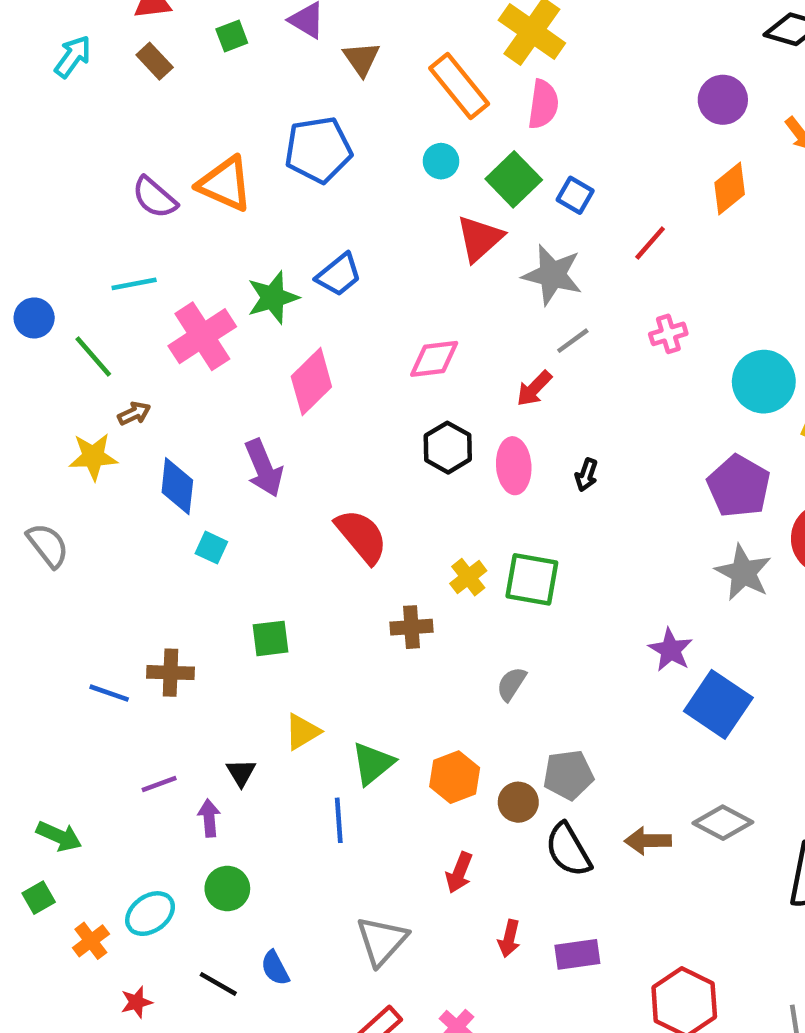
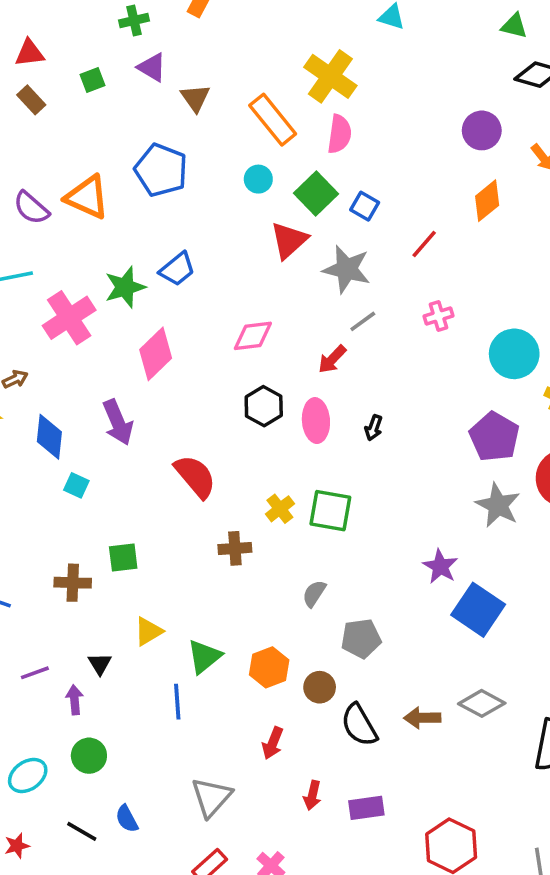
blue pentagon: (318, 150) -> (161, 170), turned 30
brown cross: (170, 673) -> (73, 583), moved
gray pentagon: (568, 775) -> (361, 639), moved

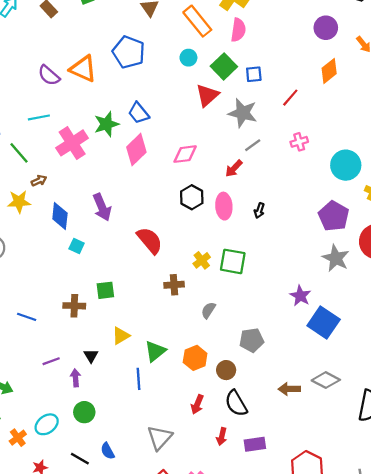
blue square: (365, 206) -> (254, 74), turned -35
blue trapezoid: (177, 269) -> (139, 113), turned 90
pink diamond: (156, 354) -> (136, 150), moved
gray semicircle: (314, 593) -> (208, 310), moved
black semicircle: (359, 725) -> (236, 403), moved

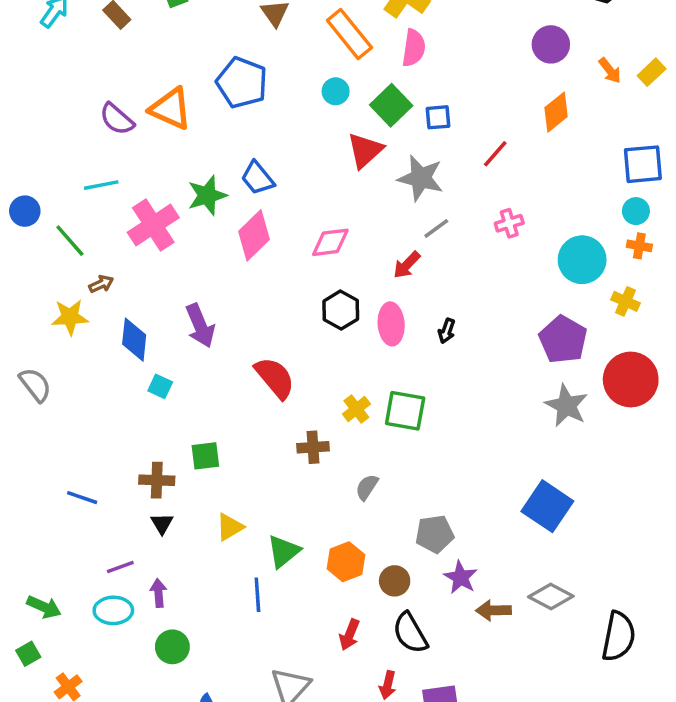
purple star: (300, 296) -> (461, 577), moved
black triangle: (91, 356) -> (162, 524), moved
cyan ellipse: (47, 424) -> (113, 610), moved, turned 35

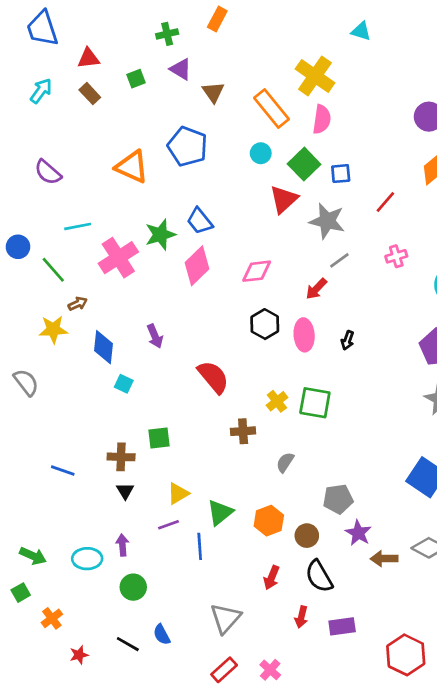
purple semicircle: (117, 119) -> (48, 172), moved
purple arrow: (200, 326) -> (155, 336), size x0.7
purple line: (120, 567) -> (168, 525), moved

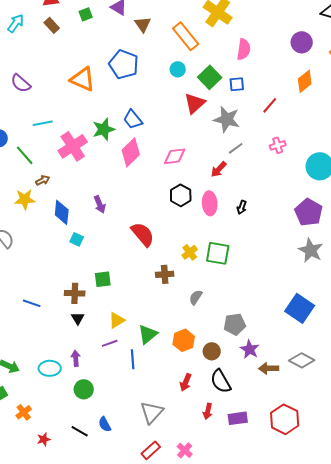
pink semicircle: (322, 119) -> (244, 49), moved
red hexagon: (406, 655) -> (285, 419), moved

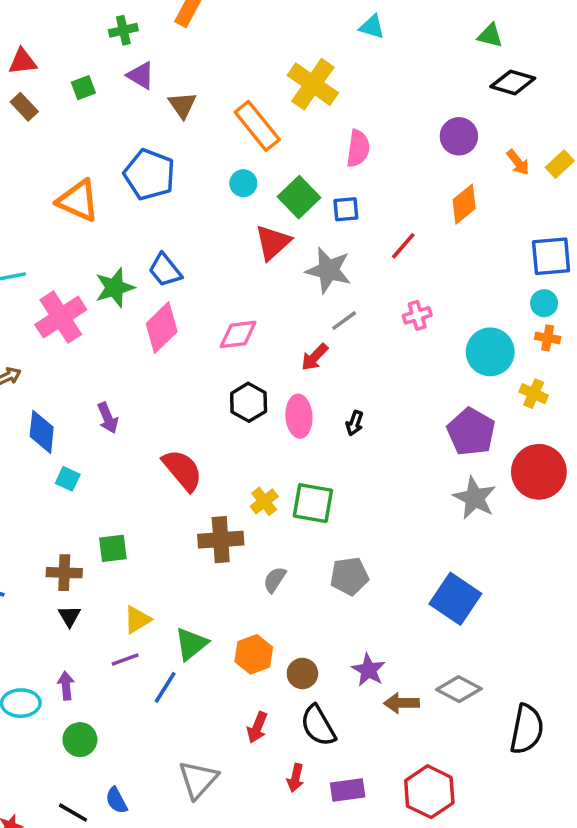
brown cross: (165, 274) -> (221, 540), size x1.4
gray pentagon: (235, 324) -> (349, 576), moved
blue line: (133, 359) -> (165, 687), turned 36

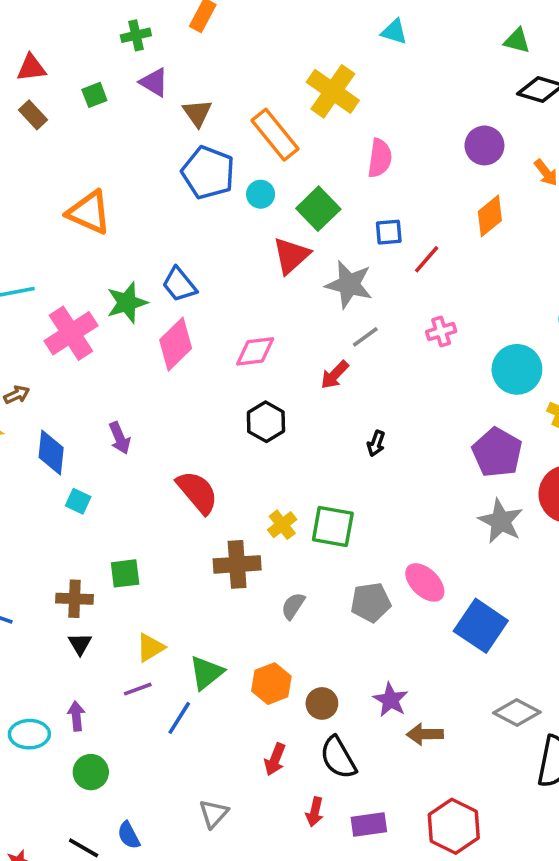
blue pentagon: (149, 175) -> (208, 173), moved
blue square: (346, 209) -> (389, 232), moved
pink ellipse: (299, 416) -> (425, 582), moved, turned -42
gray diamond: (459, 689) -> (517, 712), moved
gray triangle: (198, 780) -> (214, 814), size x0.7

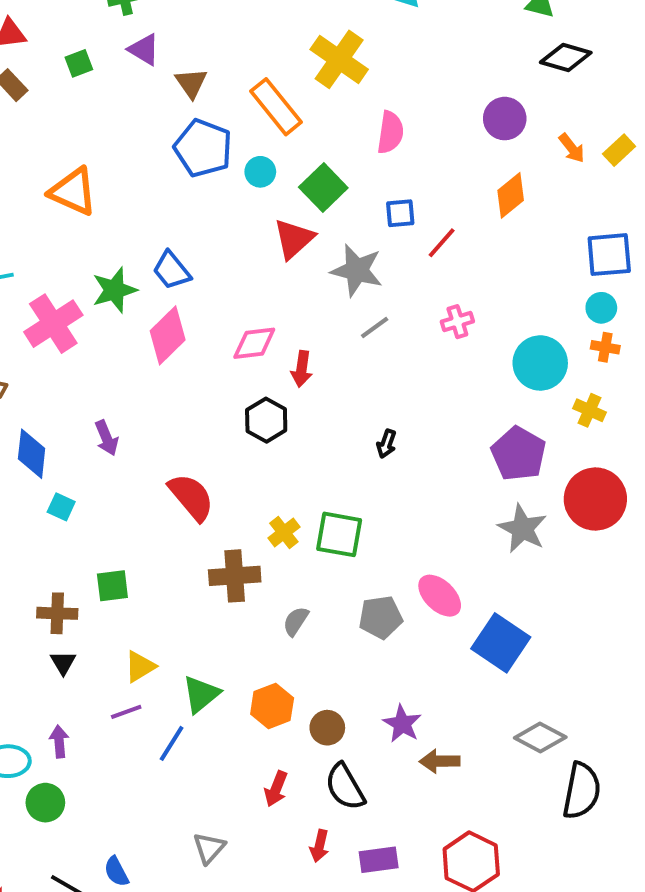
red arrow: (335, 375) -> (302, 369), moved, turned -36
green circle: (91, 772) -> (45, 803), moved

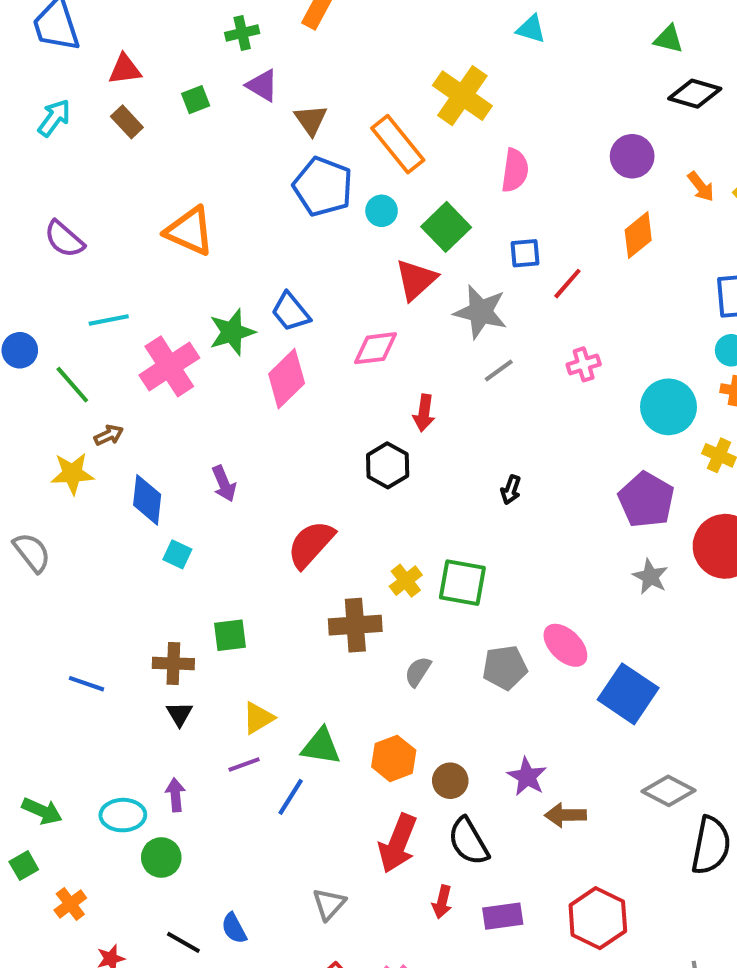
pink diamond: (254, 343) -> (375, 348), moved
red semicircle: (191, 497) -> (311, 544), turned -98
gray star: (522, 529) -> (650, 577), size x0.7
green triangle: (201, 694) -> (321, 746), turned 48
red arrow: (276, 789) -> (398, 843), size x1.6

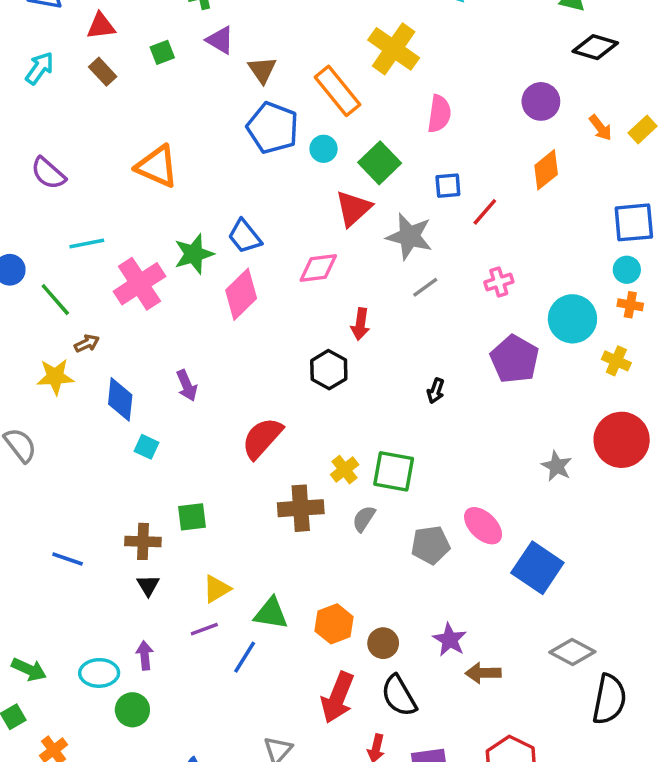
purple pentagon: (646, 500) -> (515, 359), moved
gray semicircle: (418, 672) -> (364, 519), moved

